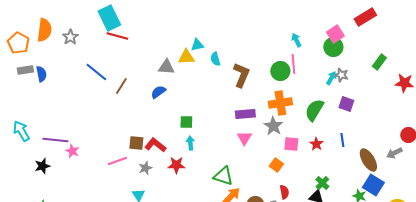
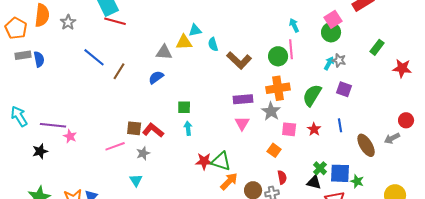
brown L-shape: (241, 75) -> (239, 60), turned 110
red star: (176, 165) -> (204, 161), moved
blue square: (373, 185) -> (340, 173), moved, turned -30

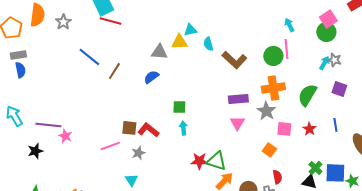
blue semicircle: (39, 59) -> (20, 70), moved

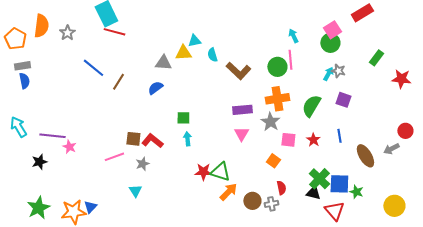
green cross: (315, 168) -> (319, 179), size x1.5

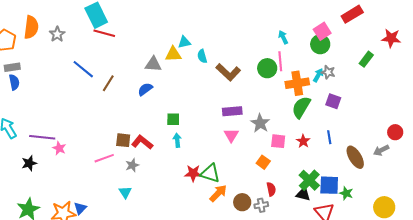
red star: (401, 79) -> (391, 38), moved
orange cross: (277, 99) -> (297, 83), moved

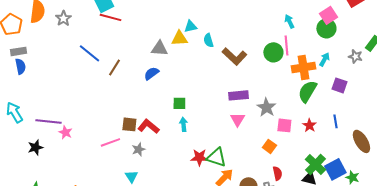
gray star: (328, 72) -> (355, 56), moved
blue square: (329, 185) -> (335, 169), turned -30

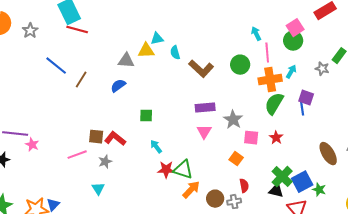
pink line: (286, 45) -> (267, 53), moved
blue line: (335, 121) -> (302, 109), moved
cyan arrow: (183, 124) -> (156, 147), moved, turned -32

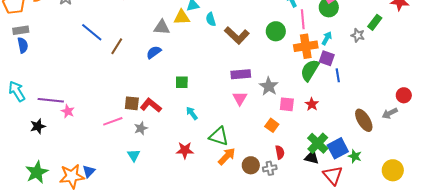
purple square: (306, 98) -> (327, 58), moved
red star: (166, 170) -> (185, 150), moved

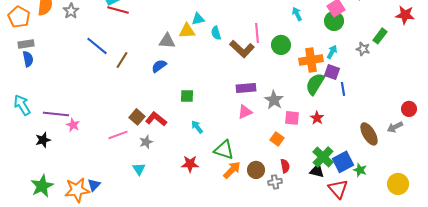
pink line: (303, 19) -> (257, 33), moved
pink triangle: (240, 98) -> (245, 112), turned 35
brown square: (132, 103) -> (137, 117), turned 35
brown circle: (251, 165) -> (256, 170), moved

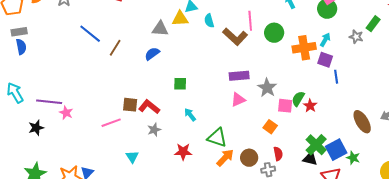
green semicircle: (315, 84) -> (298, 99), moved, size x0.7
brown square: (137, 117) -> (130, 105), turned -35
gray star: (146, 142) -> (154, 130), moved

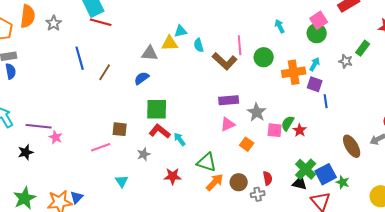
blue line: (90, 34) -> (80, 58), turned 35
green square: (180, 84) -> (157, 109), moved, size x1.6
red L-shape: (149, 107) -> (160, 131), moved
orange square: (270, 127) -> (247, 144), moved

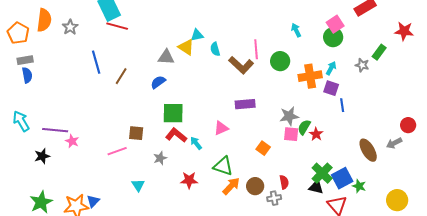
yellow triangle: (170, 43) -> (186, 47), turned 36
gray star: (257, 112) -> (289, 116), moved, turned 30
pink triangle: (228, 124) -> (221, 128), moved

